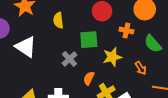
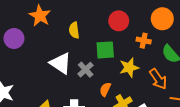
white triangle: (26, 47) -> (61, 63), moved
orange arrow: (141, 68) -> (158, 79), size x1.5

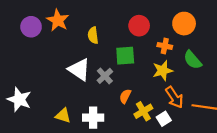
purple circle: (14, 38) -> (31, 27), moved
yellow star: (129, 68) -> (163, 71), moved
orange arrow: (158, 79) -> (174, 97), moved

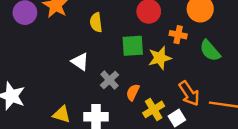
white triangle: (79, 70) -> (80, 62), size x0.7
yellow star: (163, 71) -> (160, 58), moved
gray cross: (105, 76) -> (109, 80), moved

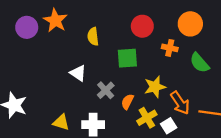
yellow star: (160, 58) -> (155, 87), moved

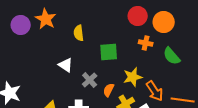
red circle: (142, 26) -> (138, 16), moved

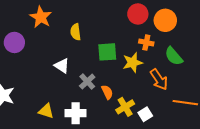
purple circle: (21, 25) -> (14, 42), moved
yellow star: (133, 77) -> (133, 63), moved
orange semicircle: (109, 90) -> (107, 92), turned 128
orange arrow: (155, 91) -> (159, 79), moved

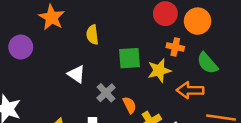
orange arrow: (159, 79) -> (190, 90), turned 125

